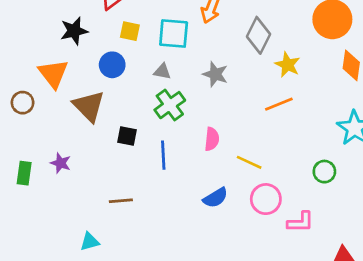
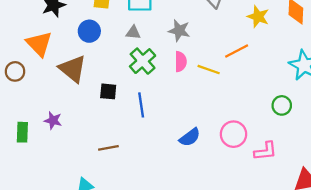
yellow star: (287, 65) -> (258, 17), moved
pink semicircle: (212, 139) -> (181, 62), moved
yellow line: (249, 162) -> (209, 70), moved

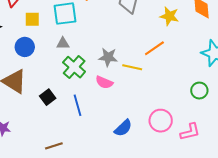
gray star: (179, 31) -> (108, 57), moved
pink semicircle: (181, 62) -> (104, 82), moved, turned 120
black square: (108, 91) -> (48, 97), turned -35

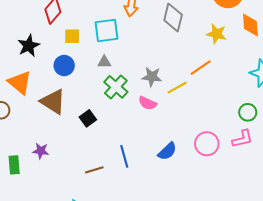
yellow line: (132, 67) -> (177, 88), turned -42
blue line: (78, 105) -> (124, 156), moved
pink L-shape: (190, 132) -> (242, 139), moved

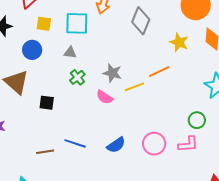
green cross: (116, 87) -> (77, 77), size x0.7
black square: (88, 118) -> (47, 103), turned 35
blue line: (124, 156) -> (75, 143), turned -65

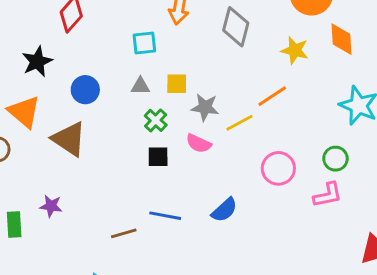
cyan square: (77, 23) -> (144, 43), size x0.7
yellow square: (44, 24) -> (177, 84), moved
black square: (47, 103) -> (158, 157), moved
pink circle: (154, 144) -> (278, 168), moved

